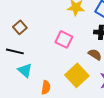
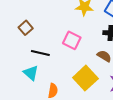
black line: (15, 51) -> (40, 53), moved

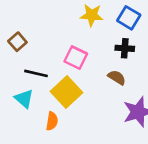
yellow square: (85, 78) -> (66, 92), moved

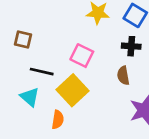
brown square: (17, 42) -> (23, 39), turned -36
brown semicircle: (117, 77) -> (123, 76), turned -132

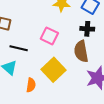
brown semicircle: (123, 76) -> (81, 51), size x1.5
yellow square: (72, 90) -> (53, 70), moved

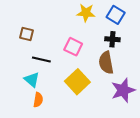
orange semicircle: (31, 85) -> (38, 100), moved

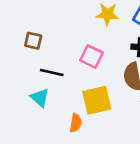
yellow square: (77, 82) -> (97, 100), turned 30
orange semicircle: (38, 100) -> (76, 123), moved

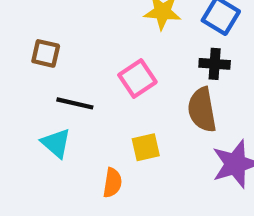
pink square: (92, 57) -> (137, 78), turned 30
yellow square: (97, 100) -> (146, 147), size x0.6

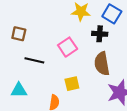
black cross: (215, 64) -> (100, 34), moved
cyan triangle: (56, 143) -> (19, 90), moved, turned -42

